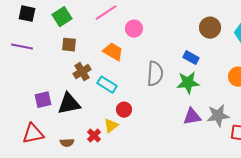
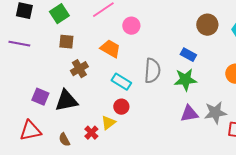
cyan rectangle: (107, 85) -> (121, 82), moved
purple square: (43, 100) -> (40, 97), turned 36
brown semicircle: (67, 143) -> (64, 140), turned 64

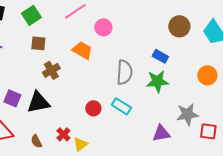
cyan rectangle: (121, 82) -> (121, 106), moved
purple triangle: (189, 114) -> (161, 133), moved
yellow triangle: (108, 123) -> (80, 144), moved

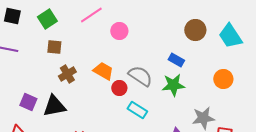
orange trapezoid: (82, 50) -> (103, 71), moved
gray semicircle: (124, 72) -> (140, 76), turned -60
red circle: (93, 108) -> (119, 88), moved

